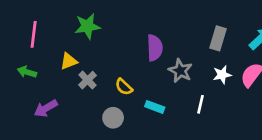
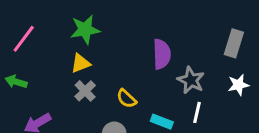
pink line: (34, 34) -> (24, 39), turned 30
yellow triangle: (69, 61) -> (80, 63), moved
white line: (201, 104) -> (197, 112), moved

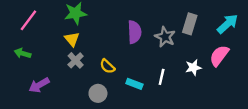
yellow triangle: (80, 63) -> (72, 39), turned -49
gray star: (191, 80) -> (165, 37), moved
white star: (238, 85) -> (193, 67), moved

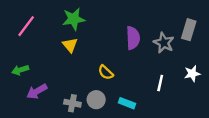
green arrow: (23, 53) -> (20, 70), moved, turned -35
gray cross: (76, 60) -> (72, 103), moved, turned -35
cyan rectangle: (134, 84) -> (127, 103), moved

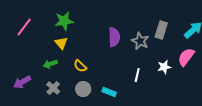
green arrow: (20, 70) -> (50, 64), moved
yellow semicircle: (106, 72) -> (80, 66), moved
purple arrow: (37, 91) -> (22, 82), moved
gray cross: (72, 103) -> (53, 88), moved, turned 32

